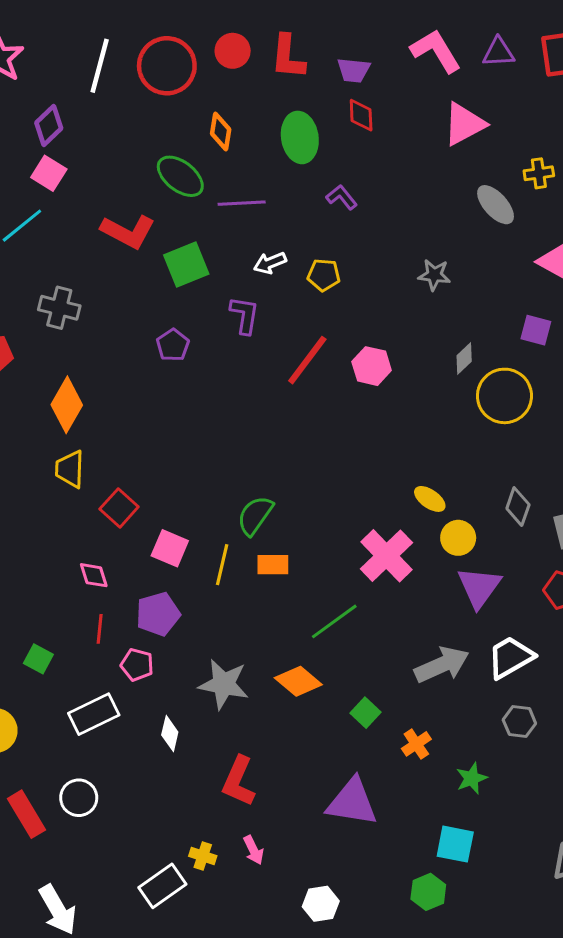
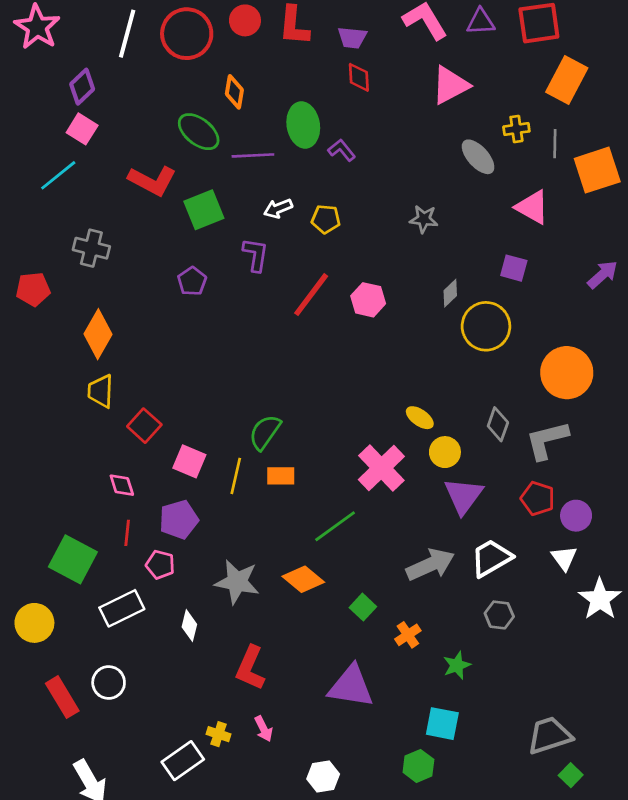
green ellipse: (300, 137) -> (303, 125), moved
green square: (38, 659) -> (73, 559), size x1.8

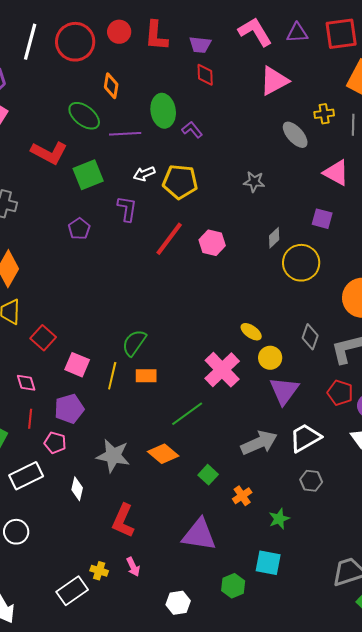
yellow pentagon: (326, 219) -> (180, 182), size x1.6
green hexagon: (418, 766) -> (233, 586), moved

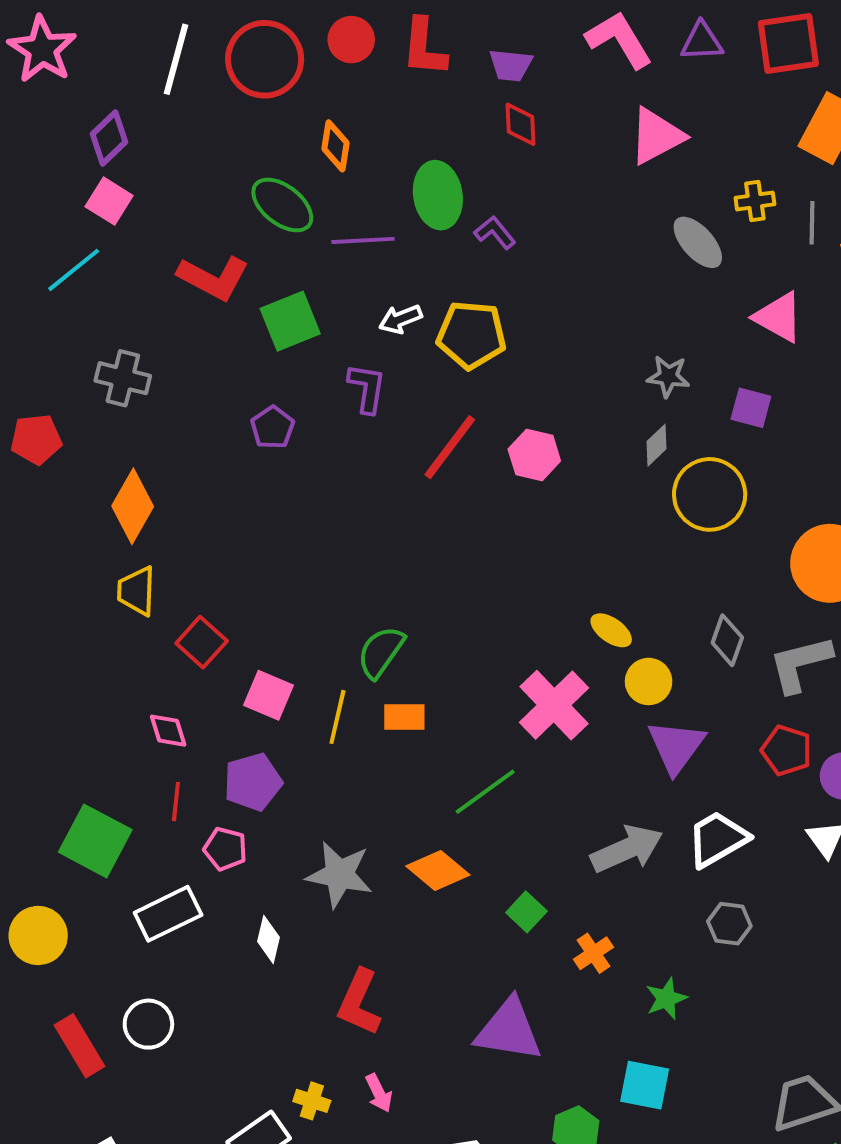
gray star: (254, 182) -> (668, 376), moved

